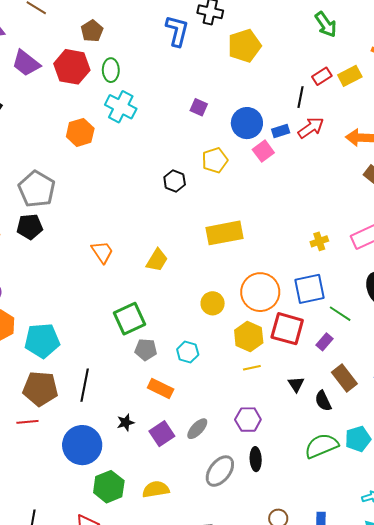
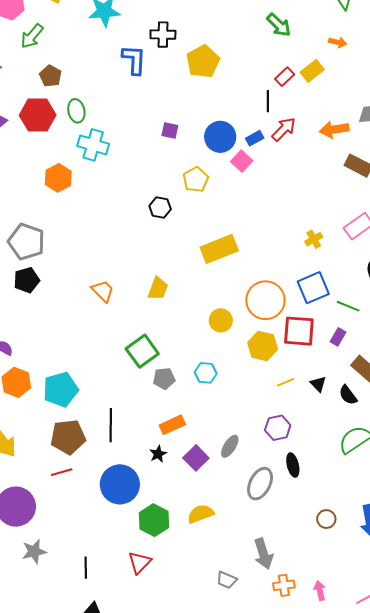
yellow line: (252, 368) -> (286, 382), moved
orange rectangle: (161, 388) -> (172, 425), moved, turned -40

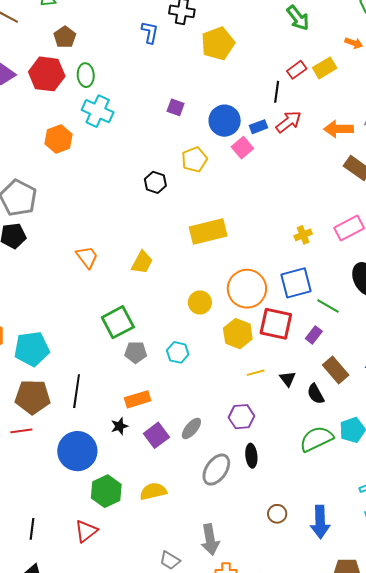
blue L-shape: (134, 60) -> (150, 32), size x0.7

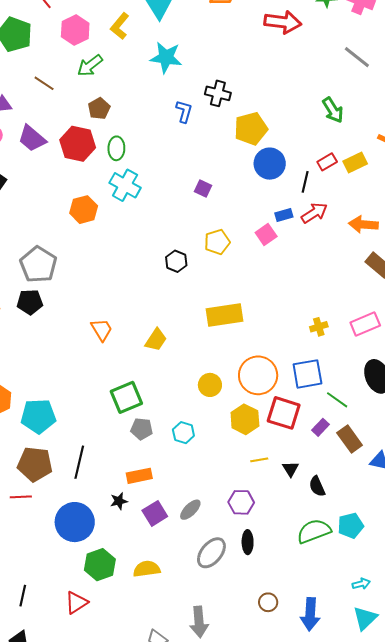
blue circle: (225, 121) -> (270, 164), moved
brown rectangle: (336, 370) -> (350, 439), moved

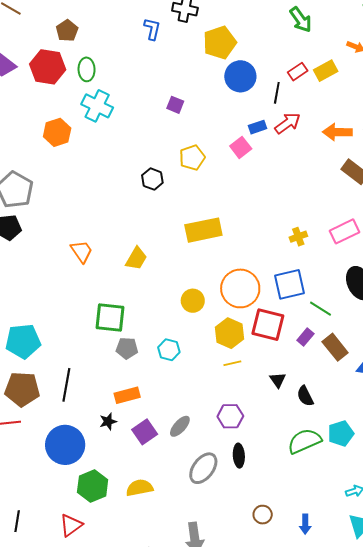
green square: (126, 397) -> (110, 318), turned 32
yellow line: (259, 460) -> (232, 363), moved
blue arrow: (310, 614) -> (305, 524), size x0.6

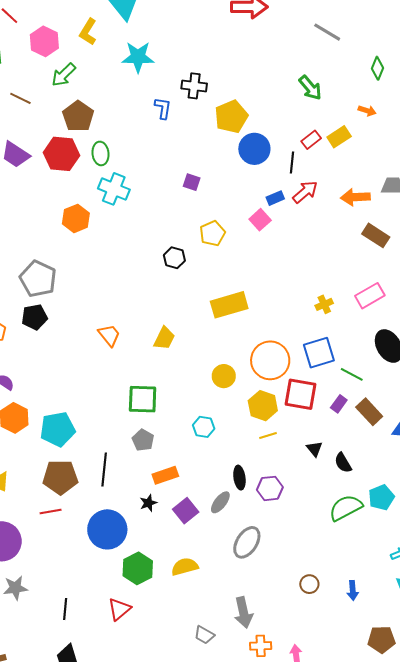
brown pentagon: (67, 31) -> (78, 116), size x1.4
gray pentagon: (127, 348) -> (143, 440), moved, turned 30
black ellipse: (239, 456) -> (239, 478), moved

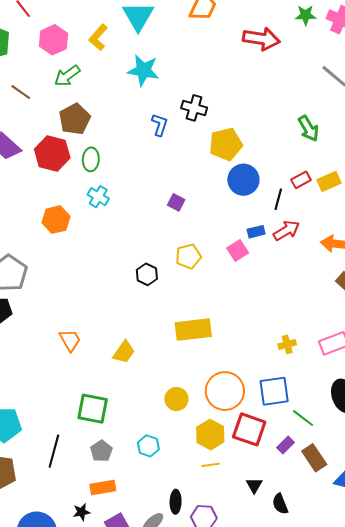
cyan cross: (114, 189) -> (98, 197), size x0.7
gray pentagon: (143, 440) -> (101, 451), moved
black line: (104, 470) -> (54, 451), moved

